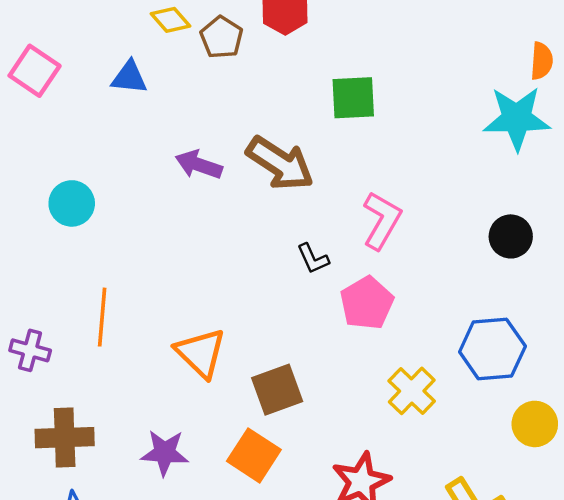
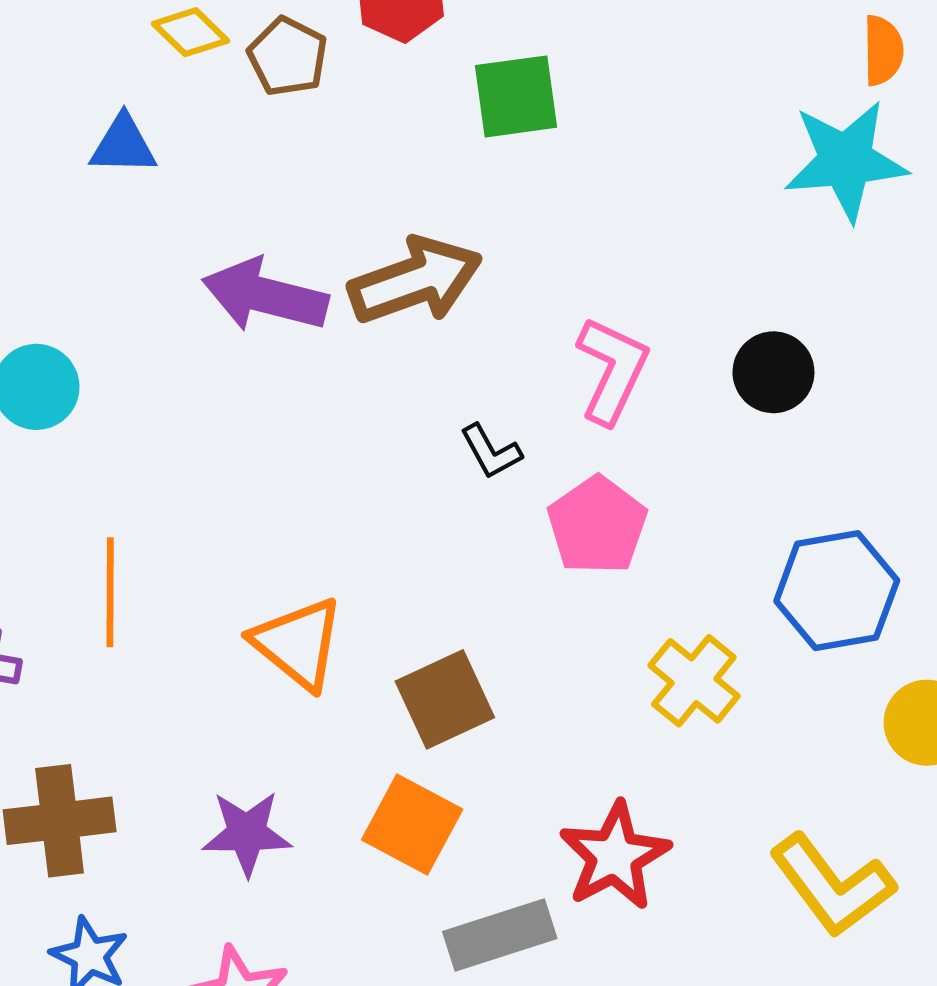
green square: (353, 98) -> (516, 96), moved
brown arrow: (280, 163) -> (415, 281), turned -48
purple arrow: (199, 165) -> (265, 296), size x1.4
black circle: (511, 236) -> (773, 372), moved

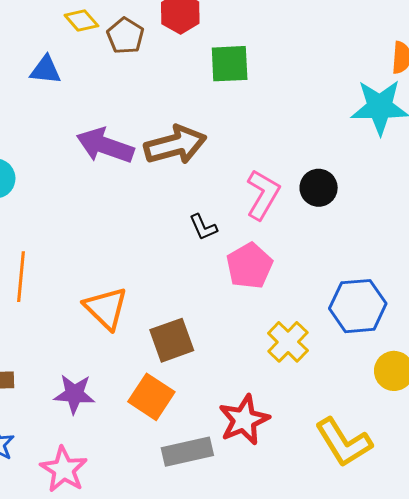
black circle: (773, 372) -> (319, 188), moved

